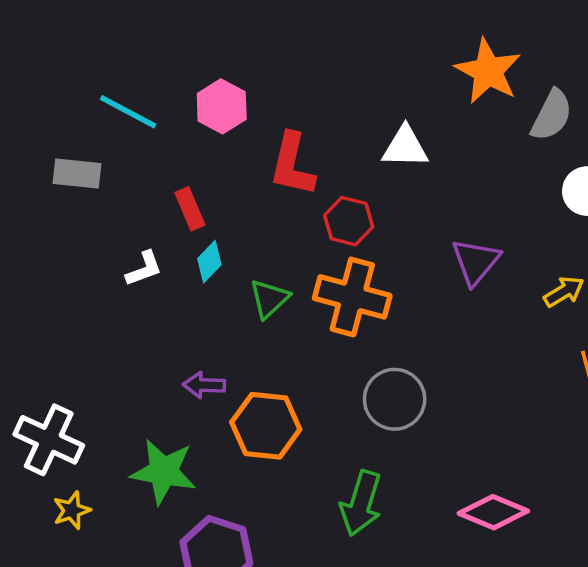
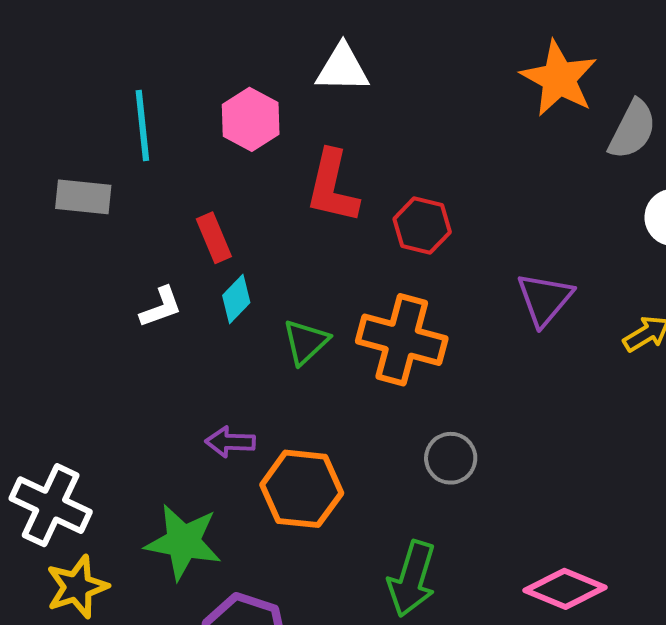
cyan line: (128, 112) -> (142, 125), turned 56
white triangle: (405, 147) -> (342, 68), moved
red hexagon: (349, 221) -> (422, 226), moved
gray circle: (395, 399) -> (451, 458), size x0.7
yellow star: (72, 510) -> (77, 587), size x1.4

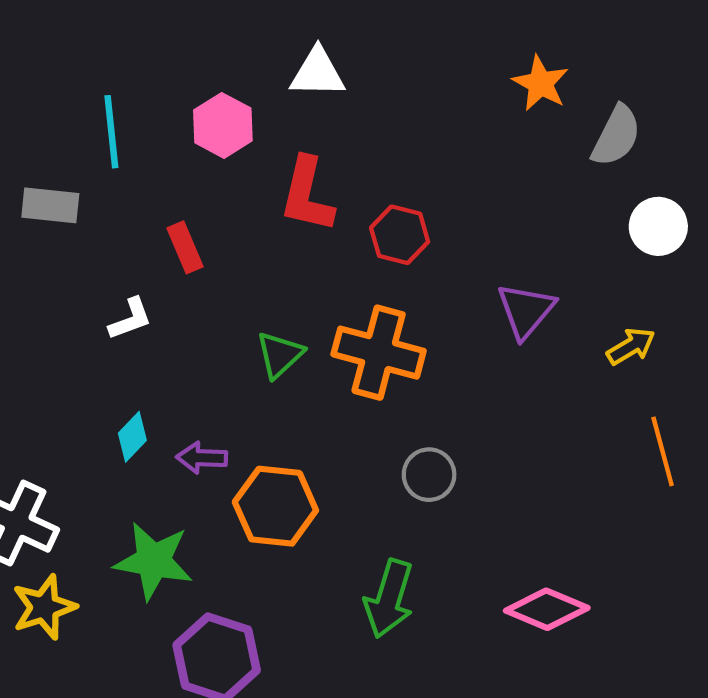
orange star: (559, 79) -> (541, 83), size x0.7
cyan diamond: (236, 299) -> (132, 437), moved

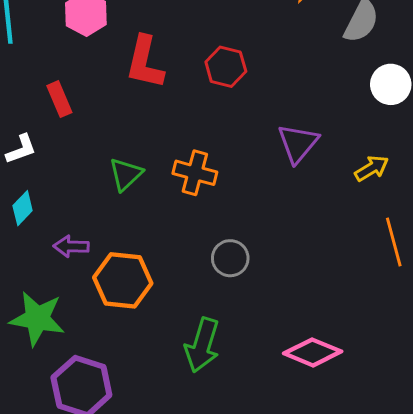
red hexagon: (400, 235) -> (226, 67), moved
orange cross: (379, 353) -> (195, 173), size x0.7
cyan diamond: (132, 437) -> (23, 208), moved

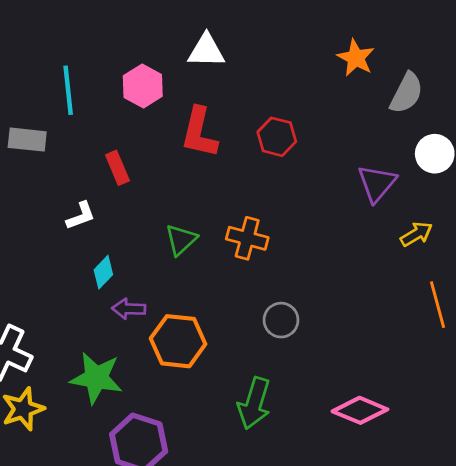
purple triangle: (298, 143) -> (377, 183), moved
cyan diamond: (23, 208) -> (103, 272), moved

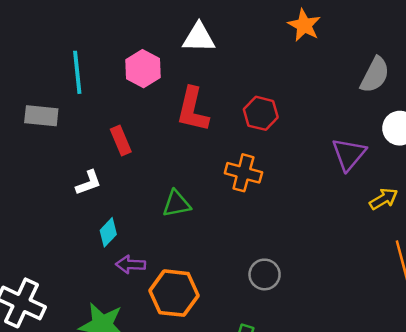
orange star: (356, 58) -> (304, 25), moved
orange cross: (247, 238) -> (243, 173), moved
green triangle: (181, 240) -> (176, 204), turned 32

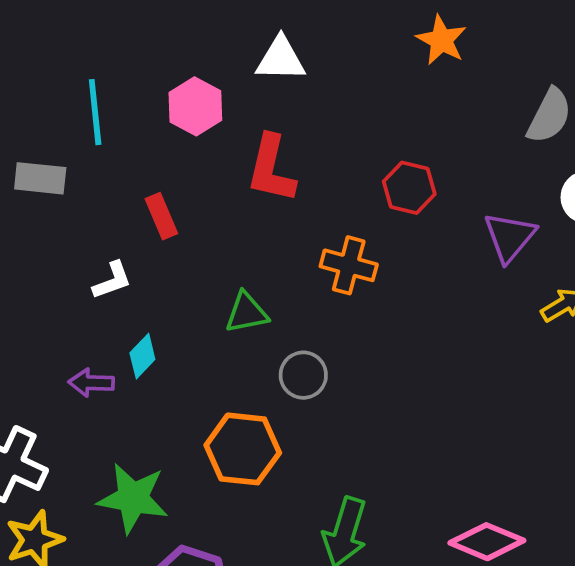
red hexagon: (261, 113) -> (409, 188), moved
purple arrow: (131, 265) -> (91, 383), moved
gray circle: (265, 274) -> (303, 375), moved

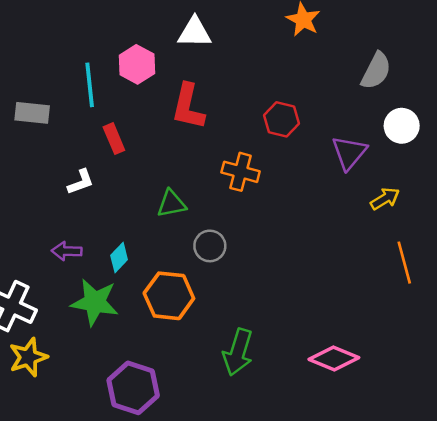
cyan line: (95, 112) -> (90, 85), moved
cyan diamond: (142, 356) -> (119, 257), moved
green star: (133, 498) -> (95, 302), moved

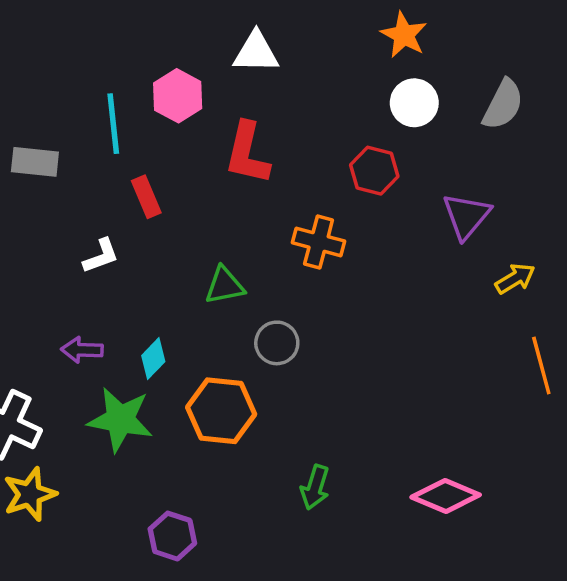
white circle: (402, 126) -> (414, 103), moved
green arrow: (238, 352) -> (315, 487), size x0.7
purple hexagon: (133, 388) -> (172, 536), size x0.7

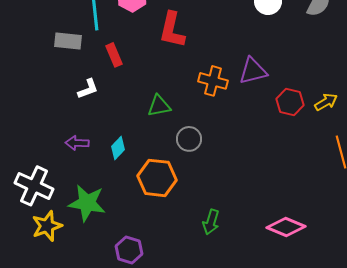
gray rectangle: (35, 162) -> (68, 41), moved
red hexagon: (374, 171) -> (290, 102), moved
purple triangle: (466, 216) -> (253, 71), moved, turned 36
green star: (120, 419) -> (87, 203), moved

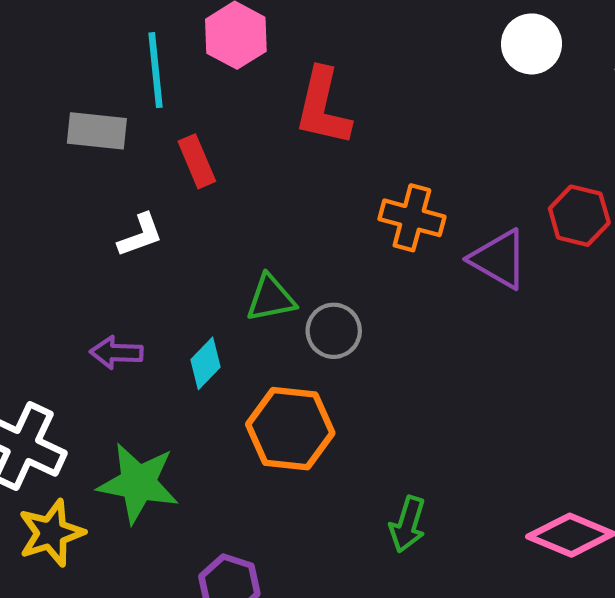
purple triangle: (253, 71) -> (499, 259), moved, turned 44
red hexagon: (290, 102) -> (579, 216), moved
green triangle: (159, 106) -> (271, 298), moved
gray circle: (189, 139) -> (334, 331), moved

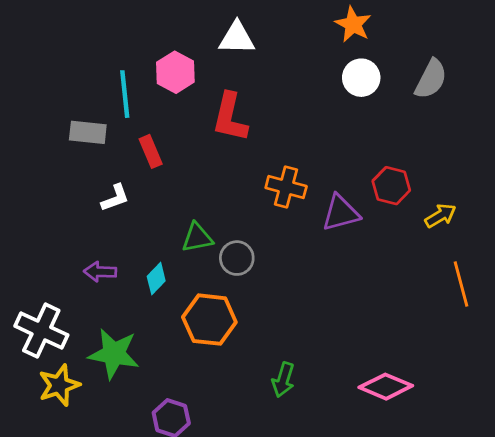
purple triangle: (499, 259) -> (341, 213), turned -45

